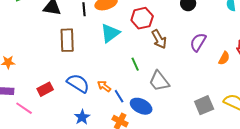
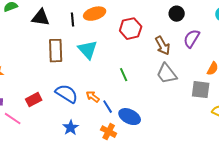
cyan triangle: (110, 33) -> (88, 50), moved, turned -35
brown arrow: (159, 39) -> (163, 46), moved
purple semicircle: (198, 42) -> (192, 39), moved
gray trapezoid: (159, 81) -> (167, 74), moved
gray square: (204, 105) -> (201, 90), moved, turned 30

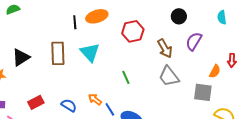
black triangle: (41, 18) -> (21, 57), moved, turned -42
blue semicircle: (67, 94) -> (69, 105), moved, size x0.7

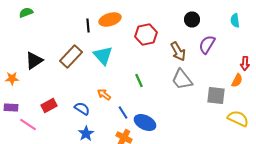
brown rectangle: (58, 53) -> (71, 56), turned 45
orange semicircle: (215, 71) -> (237, 80), moved
orange arrow: (95, 99) -> (104, 94), moved

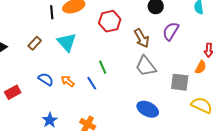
brown rectangle: (71, 56) -> (35, 43), size x0.6
blue semicircle: (82, 108) -> (46, 79), moved
blue line: (123, 112) -> (92, 83), moved
blue ellipse: (145, 122) -> (148, 109), moved

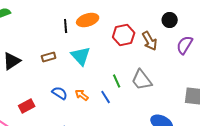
brown arrow: (142, 38) -> (150, 41), moved
brown rectangle: (35, 43) -> (49, 57), turned 32
gray trapezoid: (146, 66) -> (142, 80), moved

